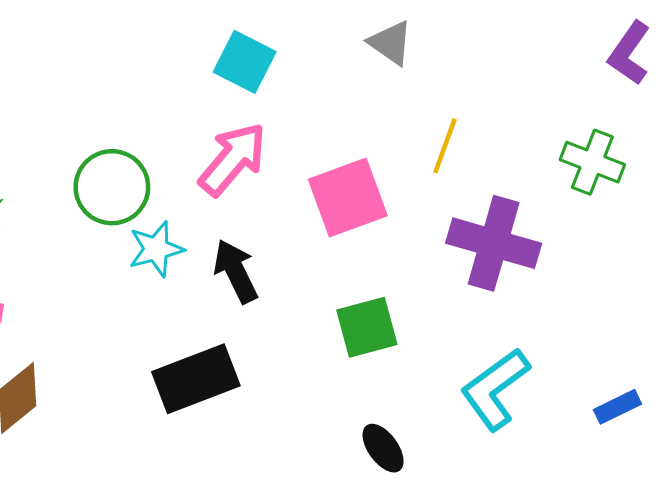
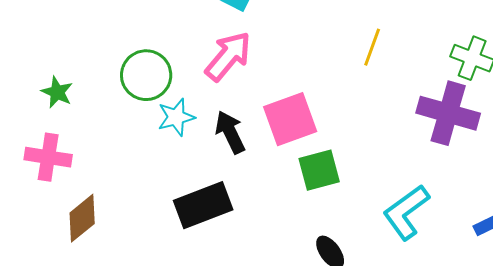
pink square: (348, 198) -> (290, 119), moved
purple cross: (494, 243) -> (448, 113), moved

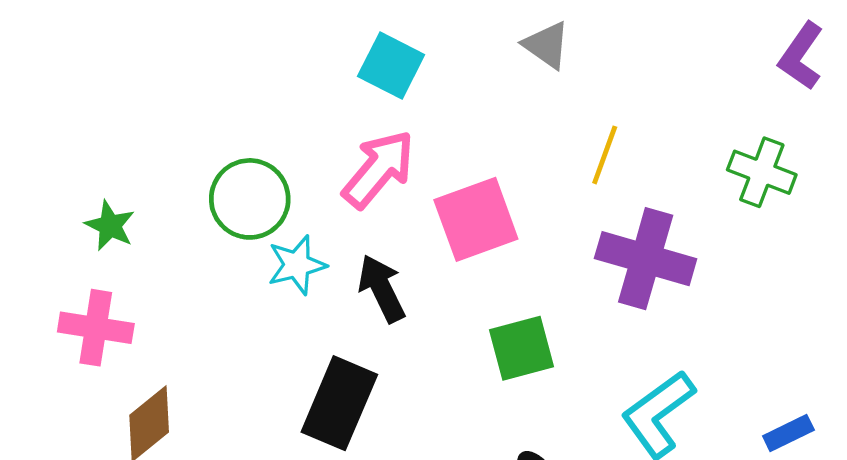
purple cross: (448, 113) -> (646, 259), moved
pink square: (290, 119) -> (476, 219), moved
black rectangle: (203, 205) -> (339, 403), turned -46

